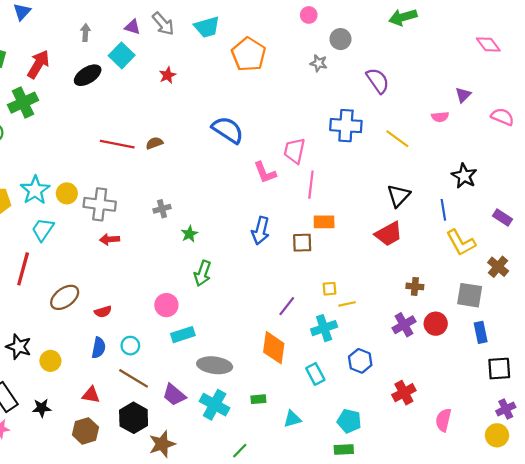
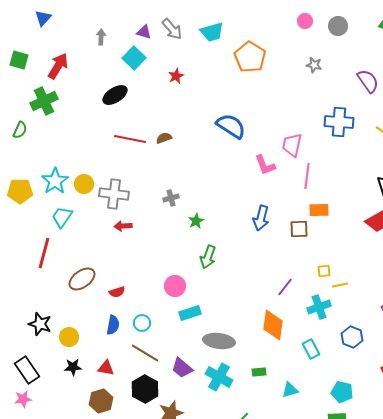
gray circle: (340, 39) -> (338, 26), moved
black ellipse: (88, 75) -> (115, 95), moved
black star: (42, 408) -> (73, 367), moved

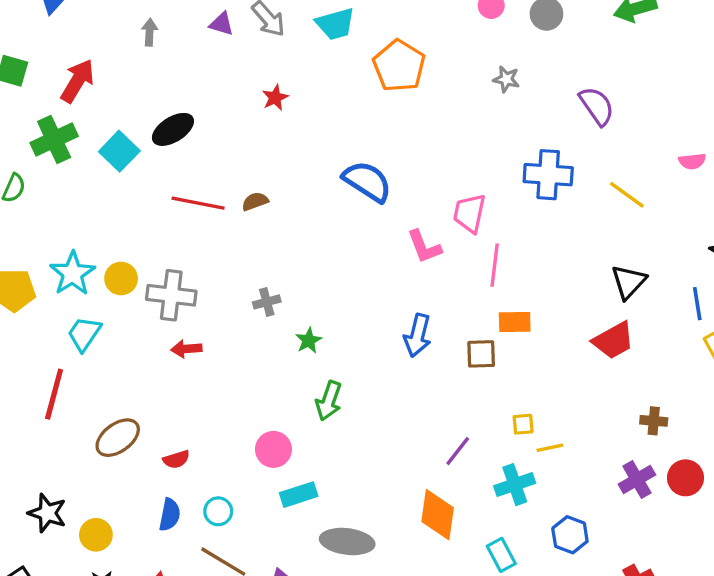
cyan square: (134, 58) -> (119, 151), moved

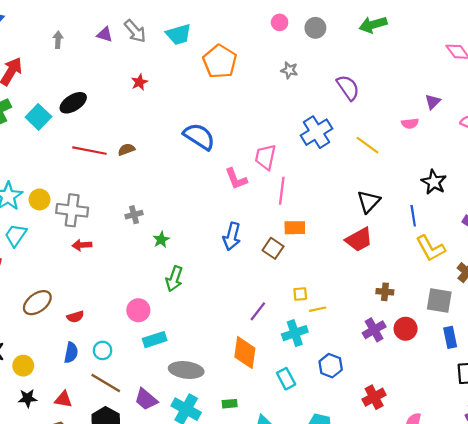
blue cross: (548, 175) -> (316, 132), turned -36
brown square: (481, 354) -> (273, 248), turned 36

